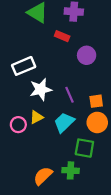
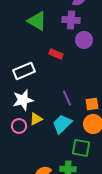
red rectangle: (62, 36) -> (56, 54), moved
purple circle: (87, 55) -> (84, 40), moved
white star: (41, 89) -> (23, 100), moved

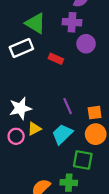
white rectangle: (24, 71) -> (21, 48), moved

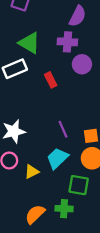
red rectangle: (56, 59) -> (51, 80), turned 40
yellow triangle: (34, 129) -> (32, 172), moved

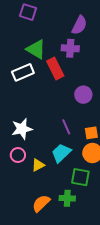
purple circle: (82, 64) -> (83, 95), moved
red rectangle: (51, 80) -> (55, 68), moved, size x1.5

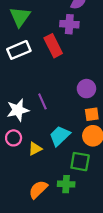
green triangle: (36, 49) -> (20, 17), moved, turned 35
purple circle: (83, 95) -> (86, 89), moved
purple line: (66, 127) -> (42, 101), moved

